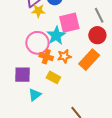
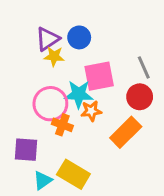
cyan star: (56, 35) -> (79, 94), turned 30
orange star: (64, 56) -> (91, 111), moved
yellow rectangle: (53, 77) -> (73, 174), moved, size x1.5

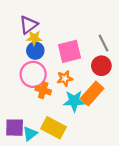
blue circle: (79, 37) -> (35, 51), moved
cyan star: (79, 94) -> (74, 101), moved
purple square: (26, 150) -> (15, 128), moved

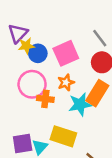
blue circle: (35, 51) -> (38, 53), moved

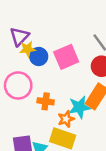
orange star: (66, 83) -> (66, 119), moved
pink circle: (32, 84) -> (18, 85), moved

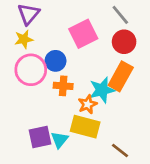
yellow star: (27, 49) -> (24, 39), moved
blue circle: (39, 57) -> (56, 61), moved

